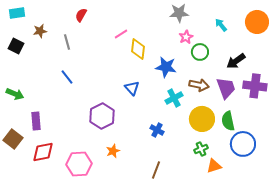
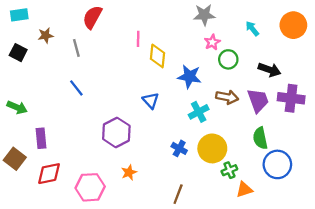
red semicircle: (81, 15) -> (92, 17), size x1.5
pink line: (121, 34) -> (138, 39), turned -56
black arrow: (236, 61) -> (269, 70), turned -126
yellow circle: (202, 119) -> (212, 148), moved

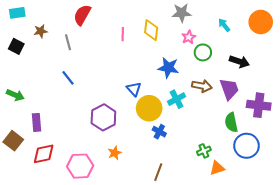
yellow diamond: (157, 56) -> (151, 30), moved
purple cross: (291, 98) -> (259, 105), moved
yellow circle: (212, 148) -> (149, 108), moved

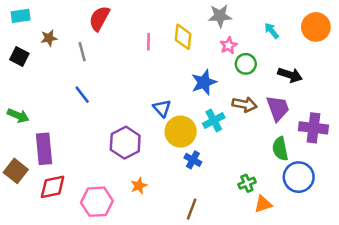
blue star: (168, 68) -> (204, 82), turned -30
purple rectangle: (37, 122) -> (44, 149), size x1.4

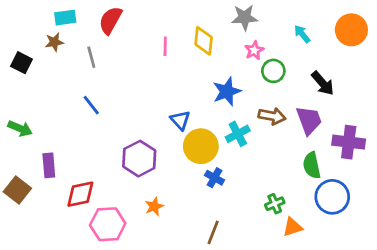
cyan rectangle: (21, 16) -> (65, 18), moved
black arrow: (290, 75) -> (323, 83), turned 30
purple rectangle: (44, 149) -> (49, 165), size x0.7
red diamond: (53, 187) -> (80, 194), moved

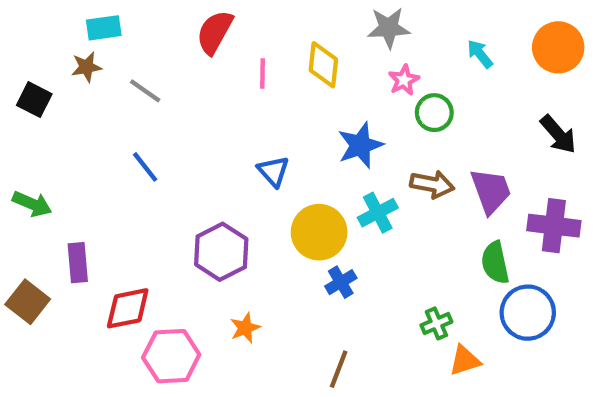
red semicircle: (110, 20) -> (215, 32), moved
gray line: (91, 57) -> (145, 91), turned -40
black arrow: (323, 83) -> (558, 134), moved
blue triangle: (180, 120) -> (273, 171), moved
blue cross: (214, 178) -> (341, 282), turned 30

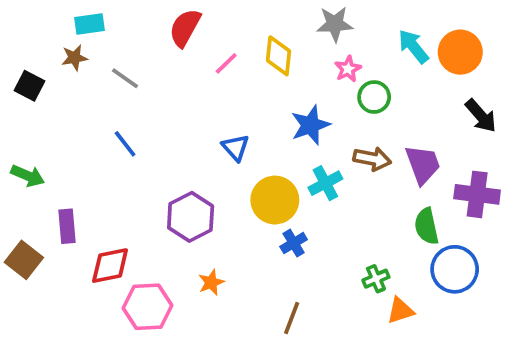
orange circle: (558, 47) -> (460, 52), moved
cyan arrow: (480, 54) -> (413, 46), size x1.4
pink line: (263, 73) -> (226, 63), turned 45

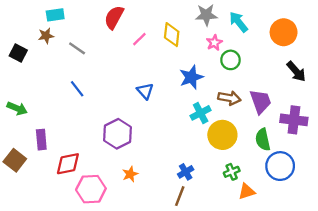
cyan arrow: (413, 46) -> (239, 22), moved
yellow circle: (275, 200) -> (222, 135), moved
blue cross: (294, 243) -> (186, 172), moved

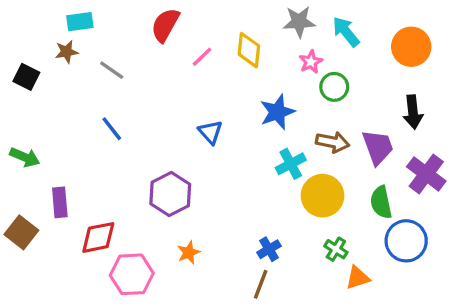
black arrow: (296, 71) -> (413, 112), moved, turned 35
purple cross: (294, 120) -> (426, 174), turned 30
green cross: (232, 172) -> (336, 249), turned -35

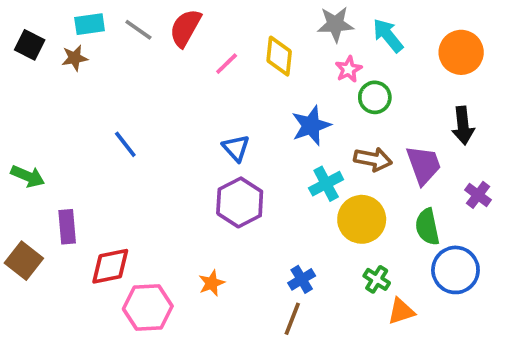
gray line: (112, 70) -> (138, 30), moved
black square: (26, 77) -> (30, 45), moved
purple cross: (426, 174) -> (478, 195), size x0.6
purple hexagon: (170, 194) -> (240, 202), moved

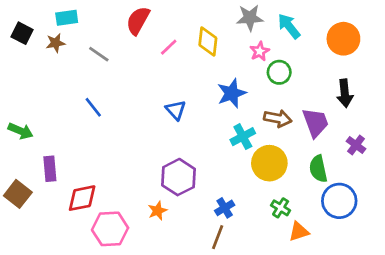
gray line: (138, 30) -> (99, 54), moved
purple hexagon: (240, 202) -> (179, 177), moved

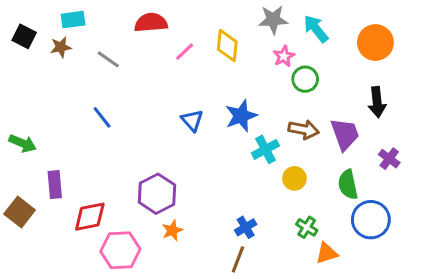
red semicircle: (138, 21) -> (151, 23), turned 56
blue star: (232, 93) -> (241, 116), moved
yellow circle: (269, 163) -> (294, 178), size x0.6
purple hexagon: (179, 177) -> (157, 194), moved

